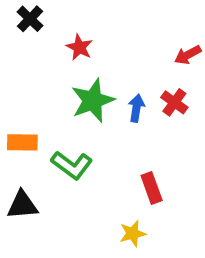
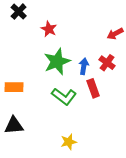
green L-shape: (72, 165) -> (64, 96), moved
red rectangle: (152, 188) -> (93, 88), moved
yellow star: (133, 234) -> (69, 142), moved

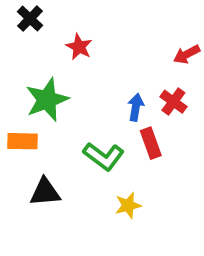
green star: (57, 62) -> (47, 100), moved
black triangle: (14, 126) -> (45, 192), moved
yellow star: (69, 142) -> (128, 205), moved

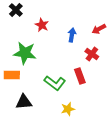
green star: (47, 100) -> (25, 53), turned 30
blue arrow: (136, 107) -> (72, 35), moved

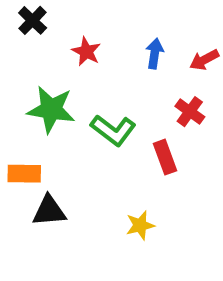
blue arrow: (72, 35) -> (155, 54), moved
orange rectangle: (12, 75) -> (24, 174), moved
green L-shape: (55, 83) -> (113, 130), moved

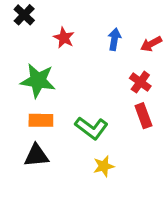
green L-shape: (113, 130) -> (91, 128), moved
red rectangle: (165, 157) -> (143, 116), moved
orange rectangle: (24, 174) -> (41, 120), moved

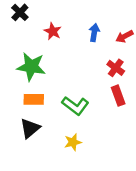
black triangle: (36, 155) -> (30, 128), turned -35
yellow star: (104, 166) -> (73, 142), moved

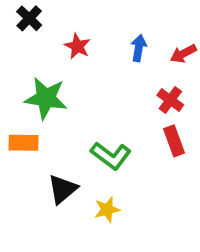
orange rectangle: (34, 99) -> (24, 143), moved
black triangle: (30, 128) -> (63, 189), moved

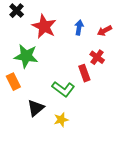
red star: (77, 46) -> (44, 26), size x1.6
red rectangle: (174, 141) -> (84, 73), moved
orange rectangle: (24, 143) -> (13, 82), turned 63

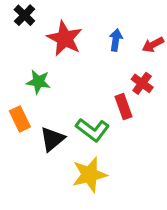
green star: (26, 56) -> (38, 82), size x0.7
black triangle: (36, 108) -> (52, 139), moved
yellow star: (61, 120) -> (89, 175), size x1.6

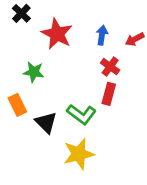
red cross: (142, 83) -> (110, 67), moved
red rectangle: (124, 107) -> (109, 94), turned 35
black triangle: (52, 139) -> (46, 123), turned -35

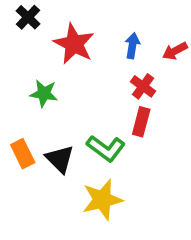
orange rectangle: (17, 105) -> (23, 154), moved

